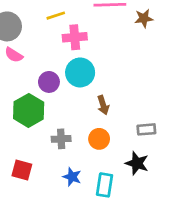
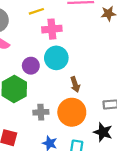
orange circle: (99, 139) -> (72, 112), size x1.6

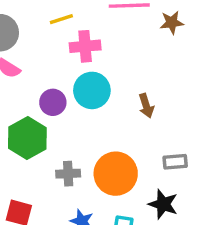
brown arrow: (75, 85) -> (146, 106), moved

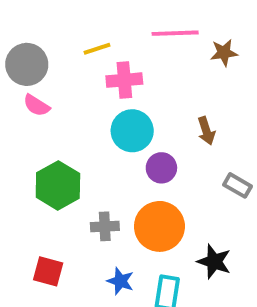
purple circle: (53, 102) -> (161, 168), moved
brown arrow: (146, 106) -> (206, 131), moved
gray rectangle: (175, 162) -> (238, 185), moved, turned 35

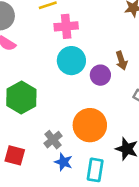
purple circle: (161, 168) -> (100, 75), moved
gray cross: (105, 226) -> (53, 140), moved, turned -36

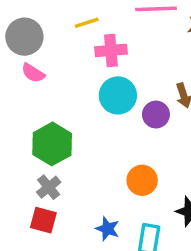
orange circle: (90, 125) -> (142, 180), size x0.7
gray cross: (53, 140) -> (49, 187), moved

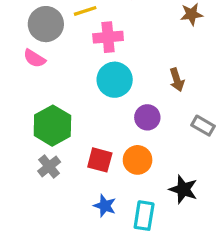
gray circle: (24, 37) -> (46, 24), moved
purple circle: (156, 115) -> (147, 117), moved
red square: (43, 220) -> (100, 160), moved

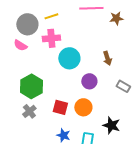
pink cross: (108, 37) -> (51, 38), moved

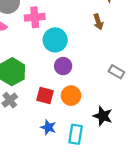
brown arrow: (107, 58) -> (98, 22), moved
purple circle: (89, 81) -> (63, 66), moved

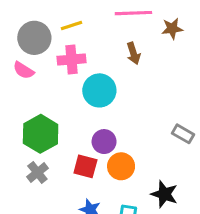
brown arrow: (98, 22) -> (133, 53), moved
purple circle: (63, 66) -> (104, 142), moved

